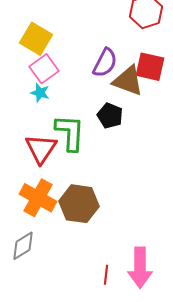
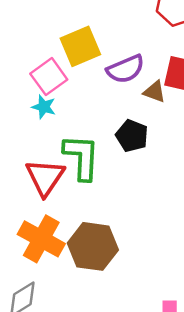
yellow square: (36, 39) -> (80, 46), moved, turned 36
purple semicircle: (105, 63) -> (126, 69), turned 40
brown triangle: (128, 81) -> (155, 92), size x0.6

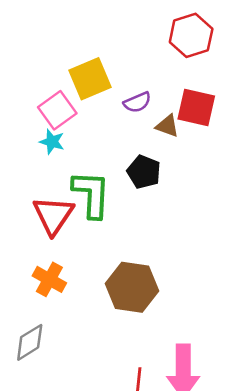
purple semicircle: (126, 69) -> (137, 102), size x0.7
orange cross: (41, 239) -> (49, 279), size x0.7
brown hexagon: (93, 246) -> (132, 287), moved

